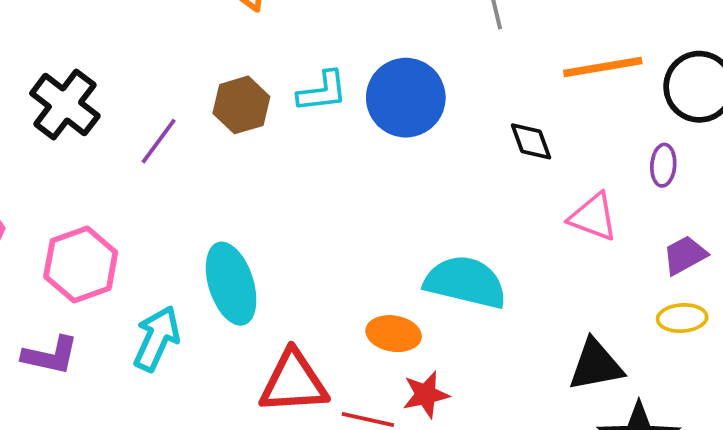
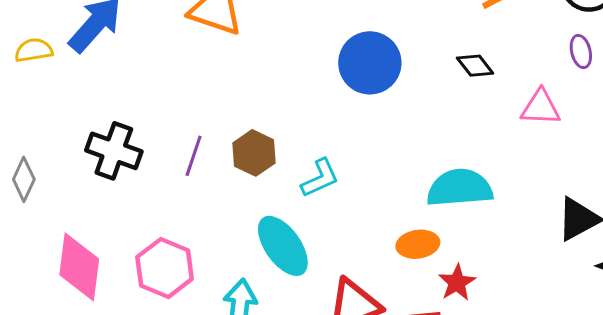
cyan L-shape: (322, 91) -> (320, 178), moved
brown hexagon: (241, 105) -> (254, 153), moved

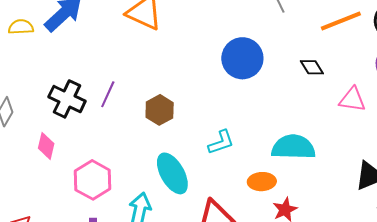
purple line: (194, 156) -> (108, 94), moved
cyan L-shape: (320, 178) -> (221, 142), moved
pink diamond: (79, 267) -> (46, 146), moved, size x0.6

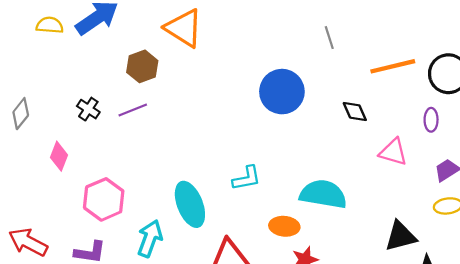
purple line: (108, 94) -> (133, 110), turned 36
black cross: (67, 99) -> (88, 109), size x0.6
brown hexagon: (160, 110) -> (142, 66), moved

